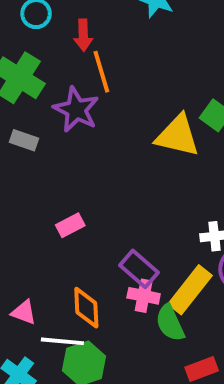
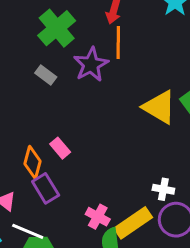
pink rectangle: (70, 225) -> (60, 148), turned 60
purple rectangle: (139, 269) -> (46, 188), moved
orange diamond: (86, 308) -> (32, 162), moved

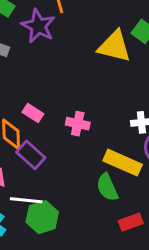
pink cross: (98, 217) -> (78, 124), moved
yellow rectangle: (133, 223) -> (123, 163), turned 75

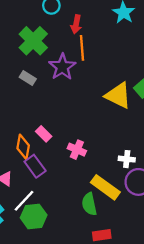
white line: (26, 200) -> (24, 201), turned -65

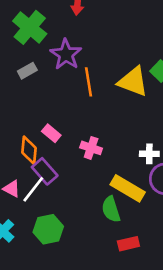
orange line: (82, 48) -> (89, 82), moved
gray rectangle: (28, 78) -> (27, 71), turned -56
white line: (24, 201) -> (33, 189), moved

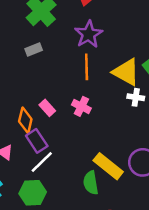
purple star: (66, 54) -> (89, 34), moved
pink cross: (91, 148) -> (81, 106), moved
white cross: (149, 154) -> (136, 97), moved
white line: (33, 189) -> (42, 162), moved

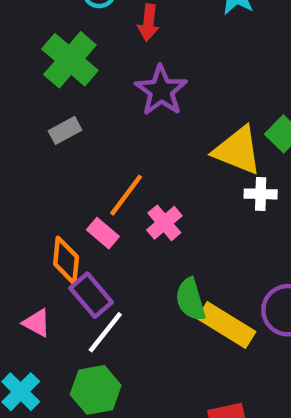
orange line: (87, 67) -> (126, 195), moved, turned 45
pink cross: (81, 106) -> (164, 223), turned 30
green semicircle: (91, 183) -> (190, 299), moved

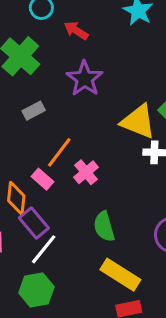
red arrow: (148, 23) -> (76, 30), turned 115
gray rectangle: (65, 130) -> (34, 111), moved
yellow rectangle: (226, 325) -> (120, 275), moved

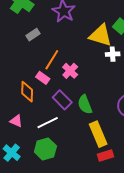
purple rectangle: (34, 223) -> (62, 100), moved
white line: (44, 249) -> (48, 123), turned 30
yellow rectangle: (120, 275) -> (98, 134), turned 40

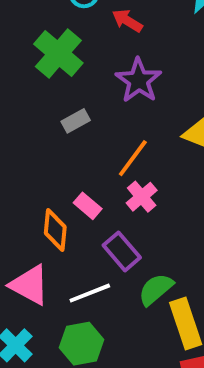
orange line: (52, 60) -> (133, 158), moved
green semicircle: (85, 104) -> (156, 289), moved, turned 66
pink triangle: (16, 121) -> (30, 285), size x1.6

